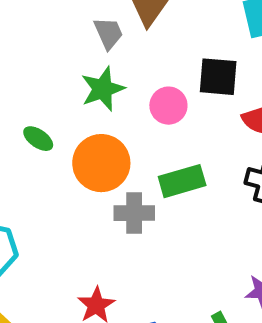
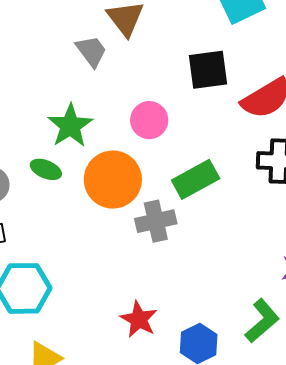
green star: (103, 89) -> (70, 126), moved
pink circle: (168, 106) -> (149, 120), moved

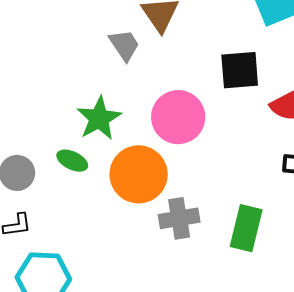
pink circle: (149, 120) -> (178, 117), size x1.4
green rectangle: (196, 179) -> (246, 228), moved, turned -51

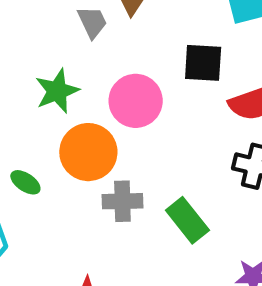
green ellipse: (72, 161) -> (25, 182), moved
green rectangle: (246, 228) -> (187, 220), turned -60

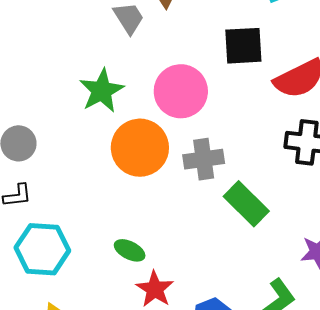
green ellipse: (25, 182) -> (130, 250), moved
gray cross: (122, 201) -> (204, 159), moved

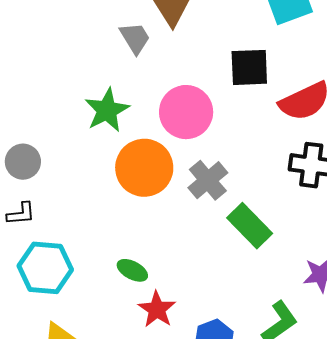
gray cross: (204, 159) -> (208, 180), turned -33

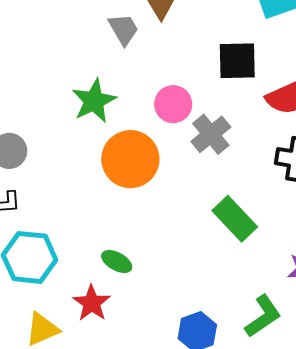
pink circle: (186, 112) -> (173, 104), size x0.7
gray cross: (208, 180) -> (211, 134), moved
red star: (157, 309) -> (92, 303), moved

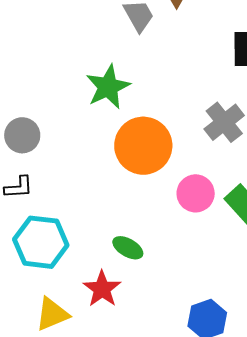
pink circle: (173, 104) -> (196, 193), moved

